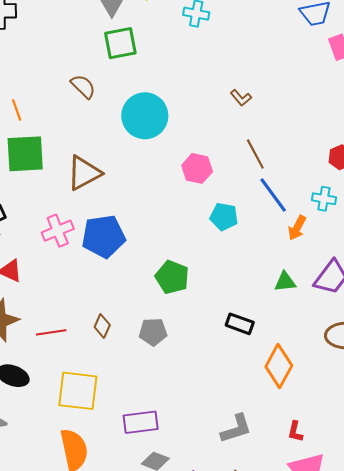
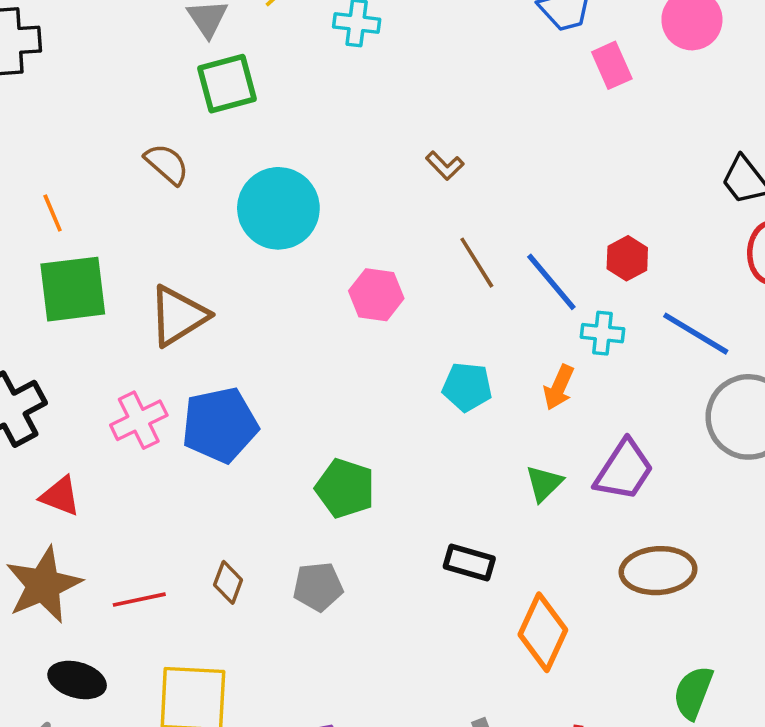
blue line: (273, 195) -> (551, 282), moved
cyan pentagon: (224, 217) -> (467, 387), moved
green triangle: (285, 282) -> (544, 483), turned -35

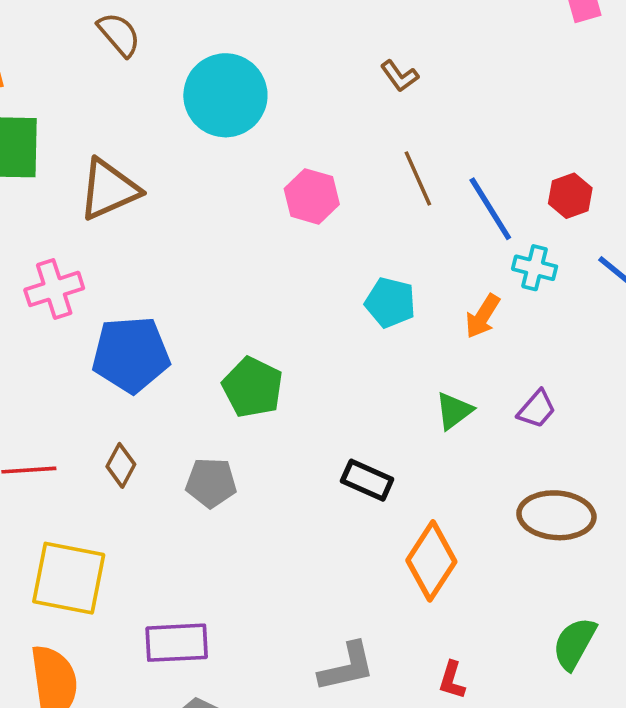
blue pentagon: (220, 425) -> (131, 354), moved
purple trapezoid: (624, 470) -> (537, 409), size x0.6

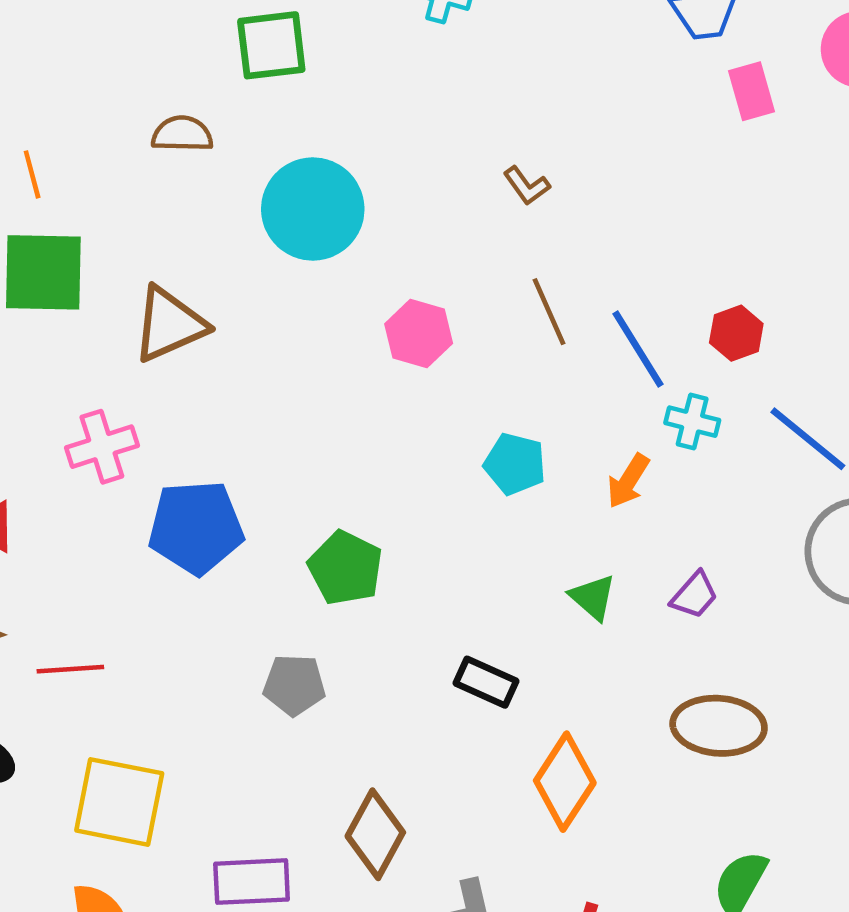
brown semicircle: (119, 34) -> (182, 134), turned -48
green triangle: (454, 411) -> (593, 597), turned -42
brown diamond: (121, 465) -> (375, 834), moved, size x1.6

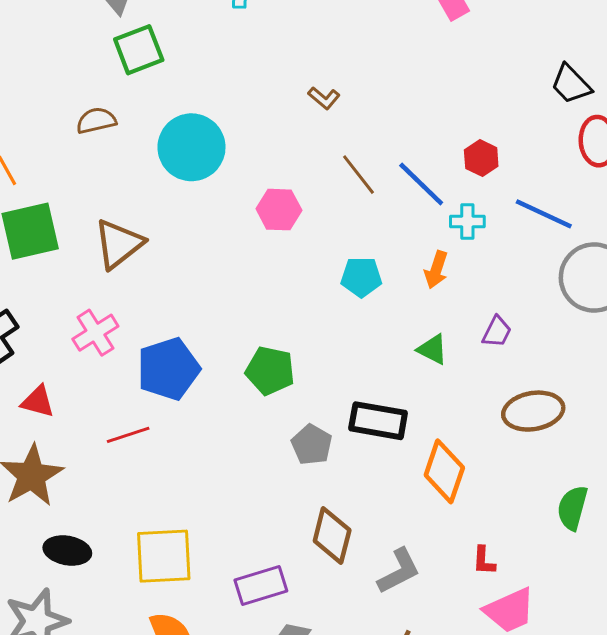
red line: (70, 669) -> (128, 435), moved
black rectangle: (486, 682) -> (378, 421), size x1.4
gray pentagon: (294, 685) -> (312, 445), moved, turned -30

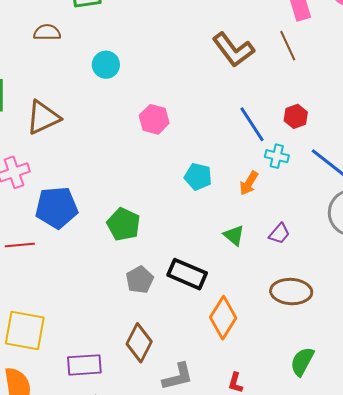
brown L-shape: (324, 98) -> (233, 50), moved, size x2.0
cyan circle: (191, 147) -> (106, 65), size x0.6
brown line: (358, 175) -> (288, 46), moved

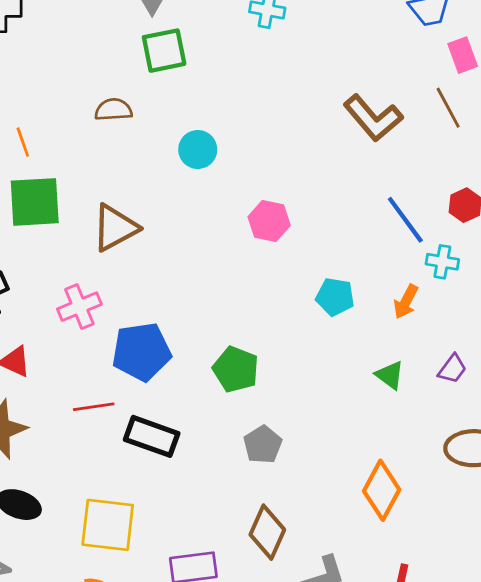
black rectangle: (187, 274) -> (152, 436), moved

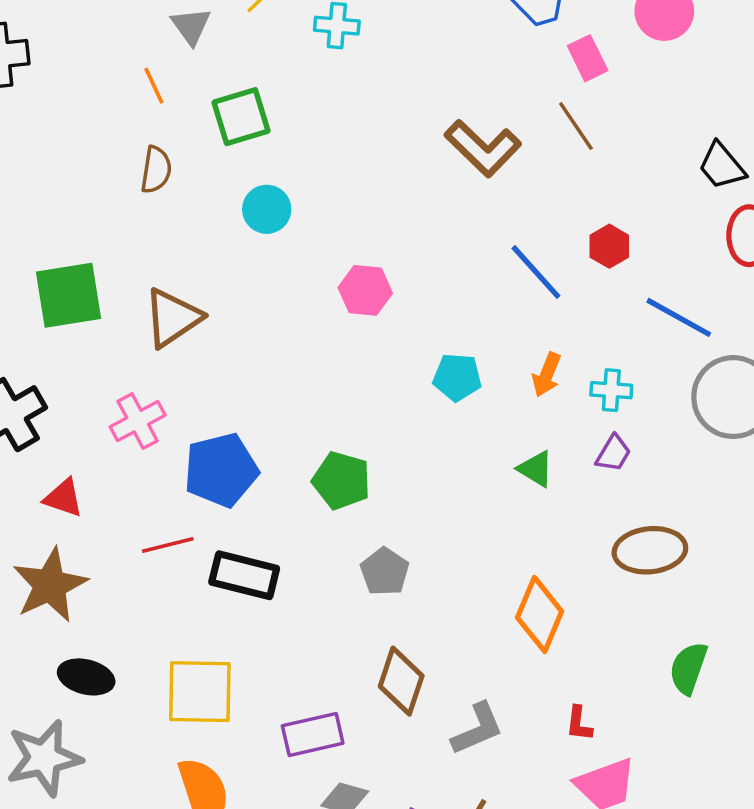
green square: (164, 51) -> (241, 117), moved
brown semicircle: (113, 110) -> (156, 170), turned 108
orange line: (23, 142) -> (154, 86), moved
cyan cross: (442, 262) -> (611, 390), moved

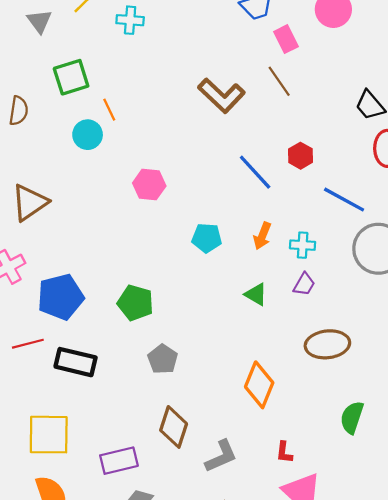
orange line: (154, 86) -> (109, 110), moved

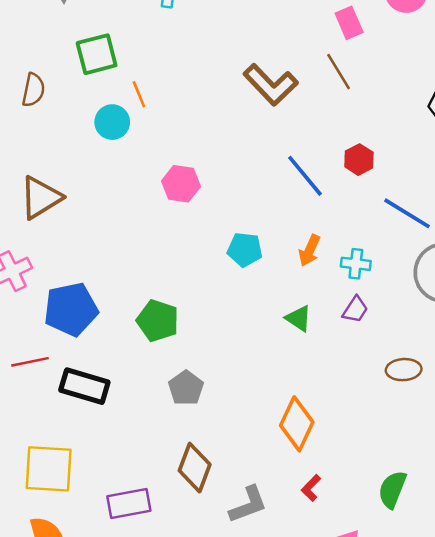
brown ellipse: (327, 344) -> (404, 370), moved, size x0.7
green semicircle: (352, 417) -> (392, 489), moved
red L-shape: (284, 452) -> (311, 488), moved, turned 35

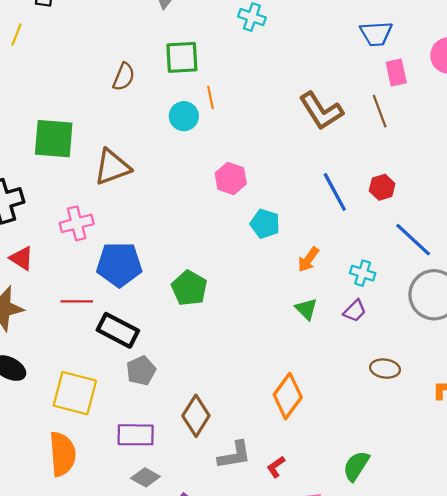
cyan pentagon: (245, 250) -> (265, 224), moved
orange arrow: (310, 251) -> (308, 260), moved
gray pentagon: (186, 388) -> (141, 371), moved
red L-shape: (311, 488) -> (276, 467), moved

